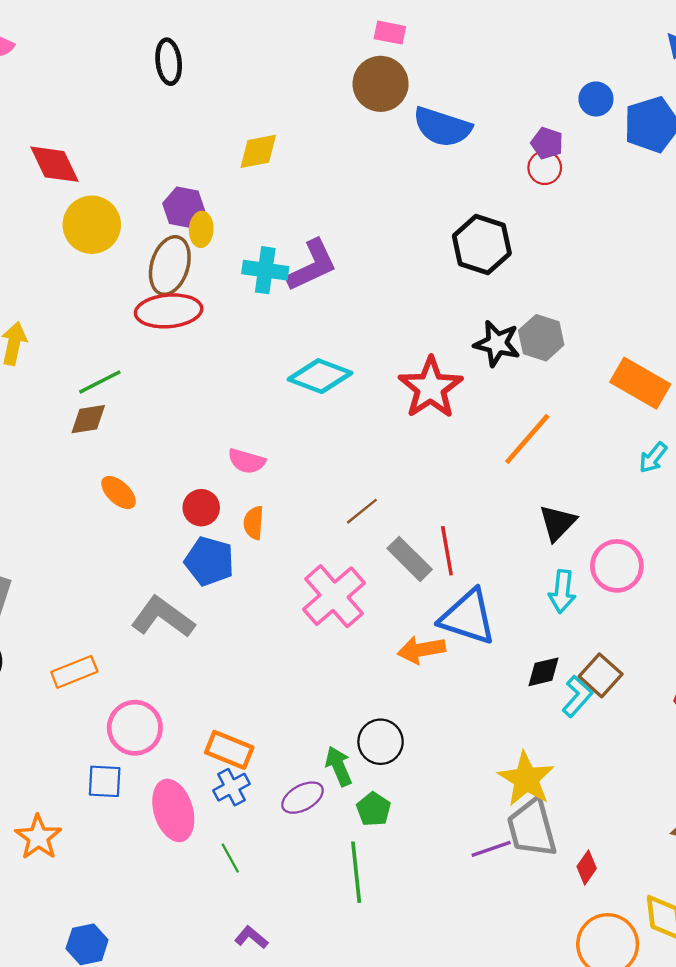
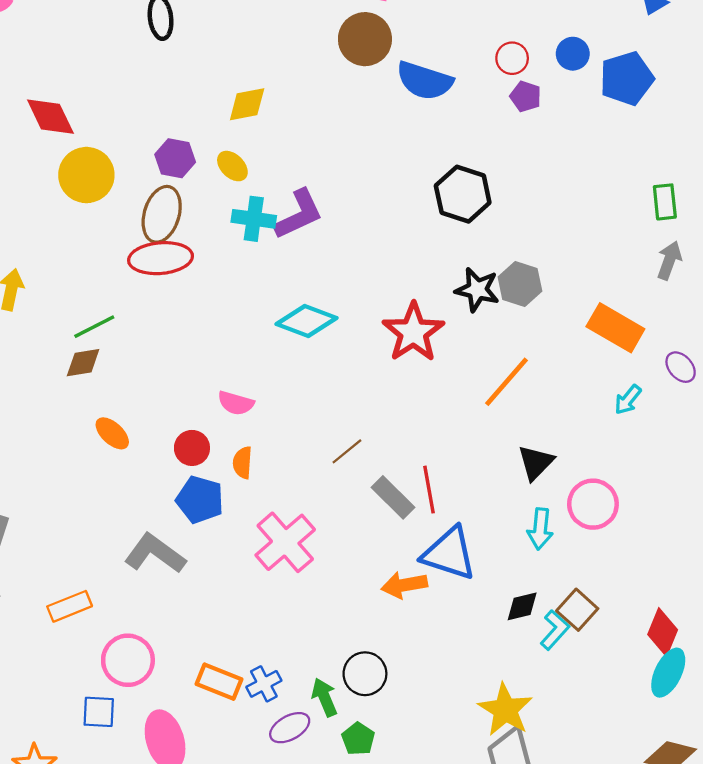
red circle: (545, 168) -> (512, 58), moved
yellow ellipse: (201, 229) -> (232, 166), moved, turned -48
pink cross: (334, 596) -> (285, 542), moved
blue cross: (231, 787) -> (264, 684), moved

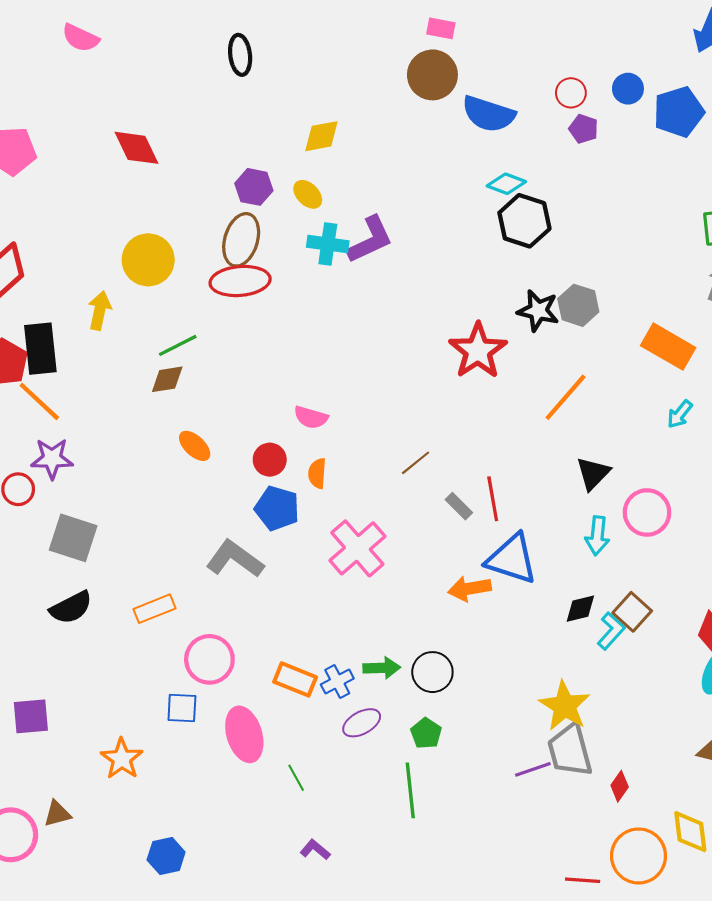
yellow circle: (86, 175) -> (148, 260), moved
cyan diamond: (307, 321) -> (506, 184), moved, size x0.7
gray rectangle: (393, 497) -> (459, 506), size x0.7
green arrow: (325, 697) -> (382, 668), moved, turned 111

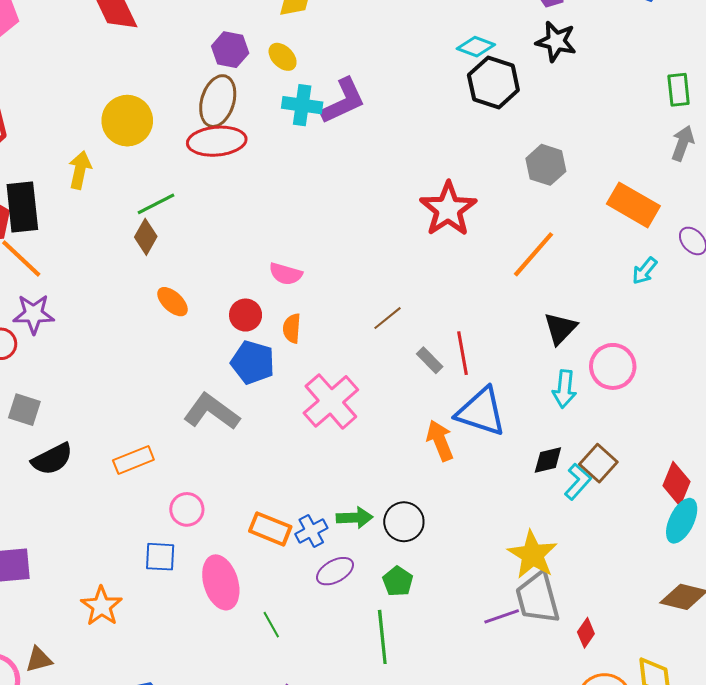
black star: (538, 311) -> (556, 41), moved
brown diamond: (167, 379) -> (146, 237), turned -52
gray square: (73, 538) -> (24, 410), moved, size x0.7
orange arrow: (469, 589) -> (440, 440), turned 78
pink circle: (209, 659) -> (187, 509), size x0.7

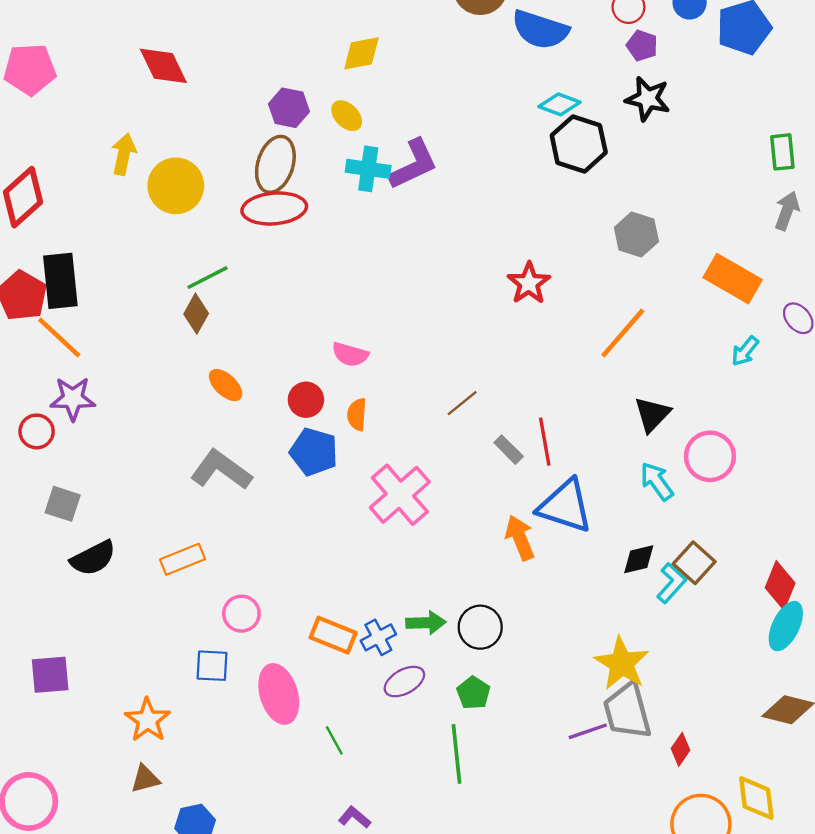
yellow arrow: (80, 170) -> (124, 154), moved
red star: (448, 209) -> (529, 283), size x0.7
cyan arrow: (564, 389) -> (657, 481), turned 138
gray L-shape: (212, 412) -> (221, 470), moved
brown triangle: (39, 660) -> (145, 779), moved

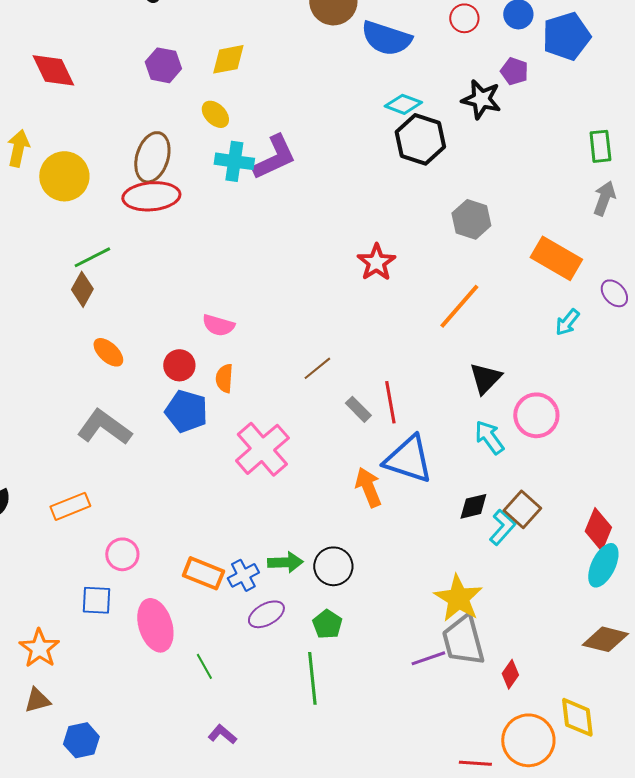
purple pentagon: (642, 46) -> (514, 71), moved
purple hexagon: (289, 108) -> (163, 65), moved

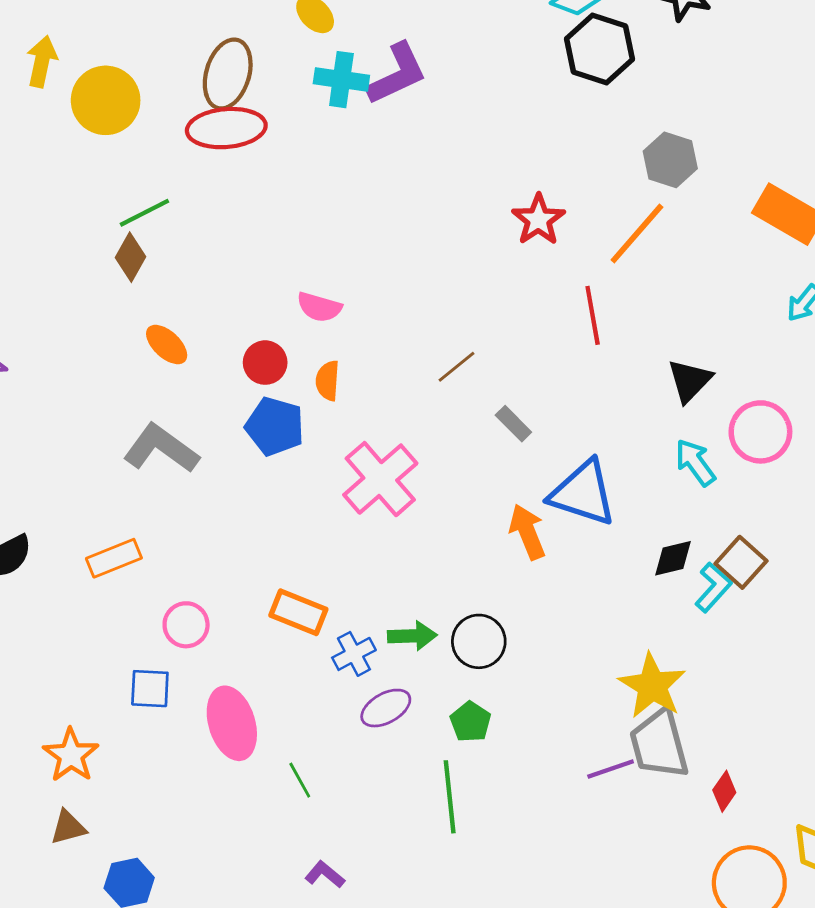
orange line: (459, 306) -> (637, 234), moved
red line: (390, 402) -> (593, 315), moved
orange rectangle: (203, 573) -> (298, 612), moved

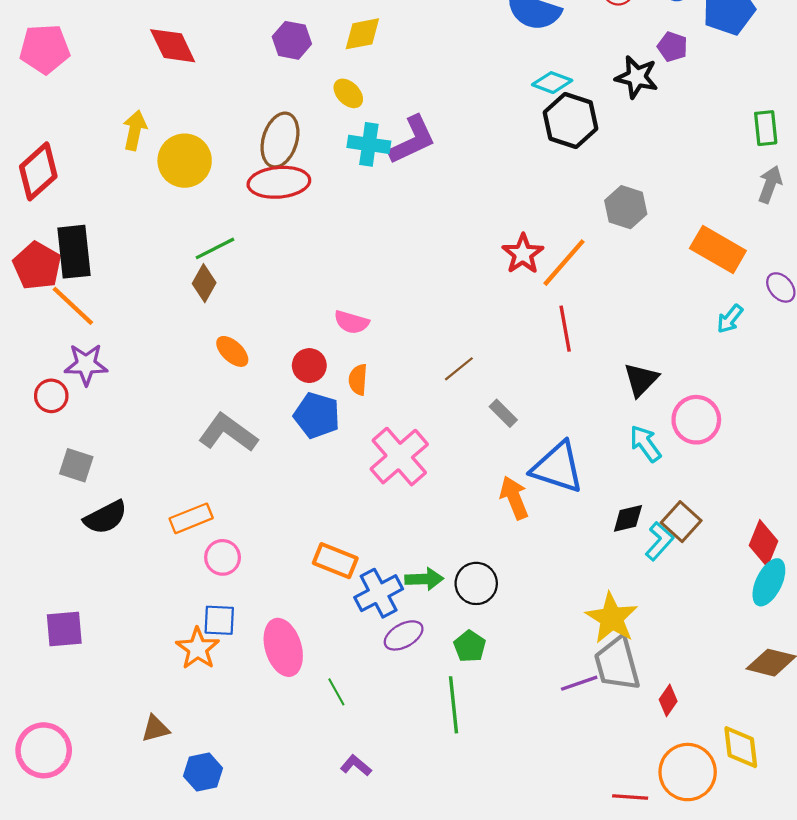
orange line: (637, 234) -> (564, 263), moved
pink circle: (186, 625) -> (223, 557), moved
blue cross: (354, 654) -> (379, 593), size x1.4
orange star: (71, 755) -> (198, 648), moved

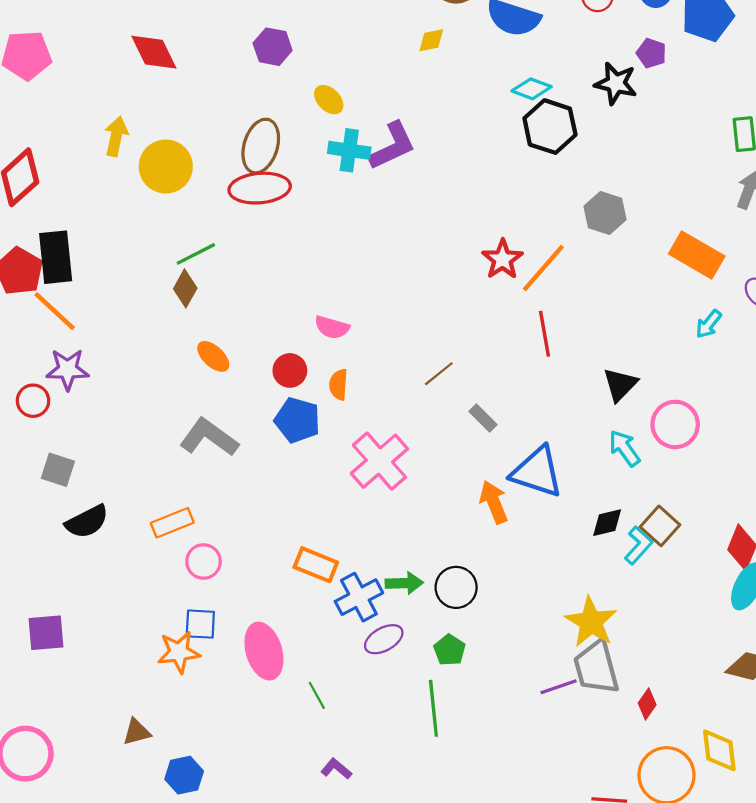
yellow diamond: (362, 34) -> (431, 40), moved, size x0.7
orange star: (198, 648) -> (179, 652), turned 30

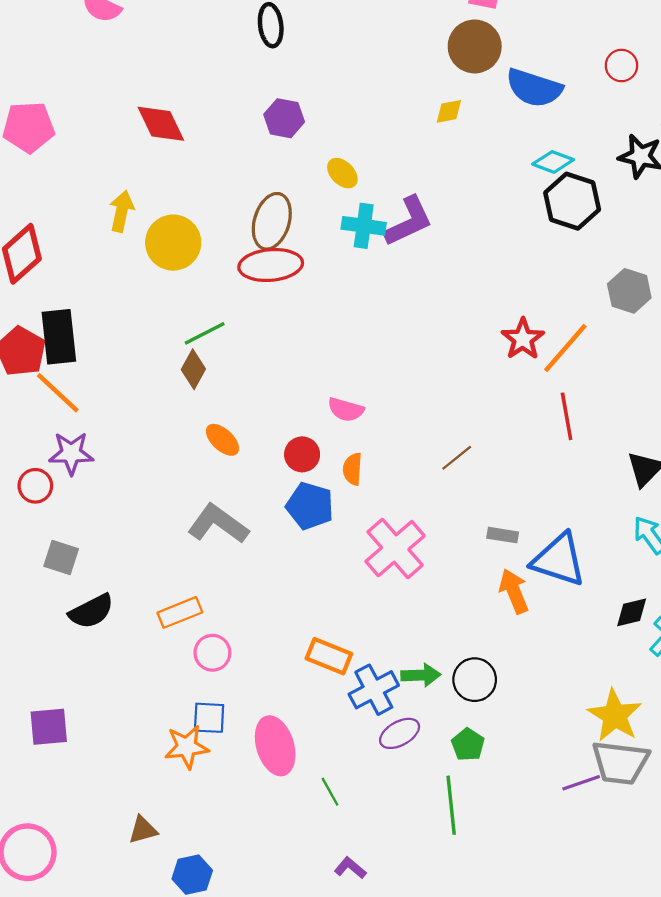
gray rectangle: (483, 418) -> (503, 535), moved, turned -36
gray trapezoid: (596, 667) -> (620, 763), turned -68

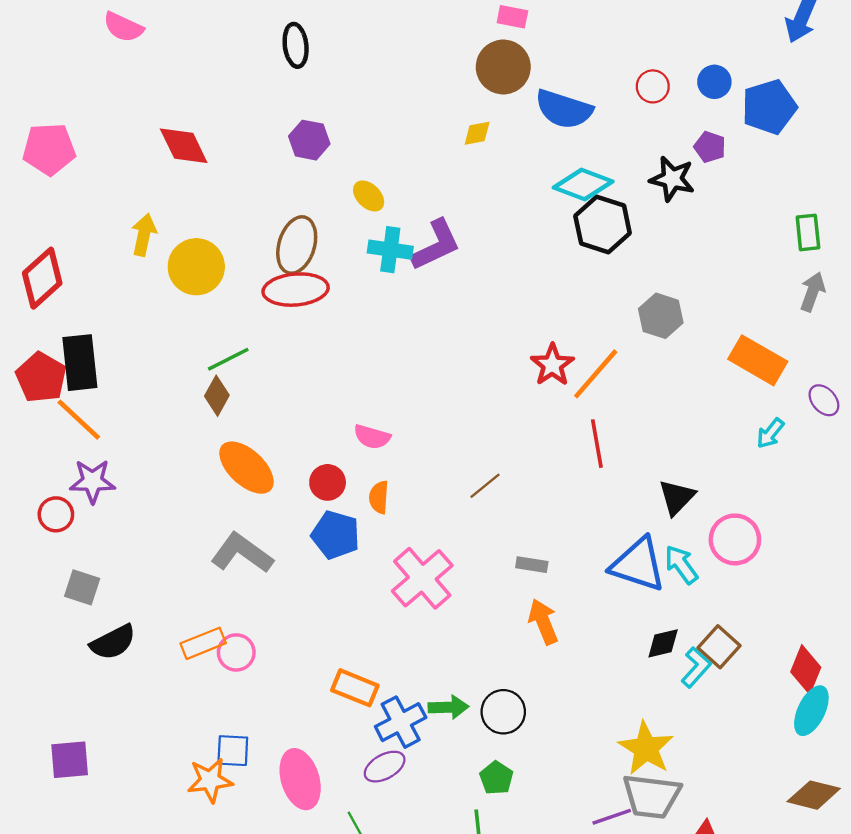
cyan diamond: (553, 162) -> (583, 185), size x1.4
orange ellipse: (222, 440) -> (247, 468), size x1.6
blue triangle: (559, 560) -> (638, 565), moved
pink circle: (212, 653) -> (236, 652), moved
purple ellipse: (400, 733) -> (385, 767), moved

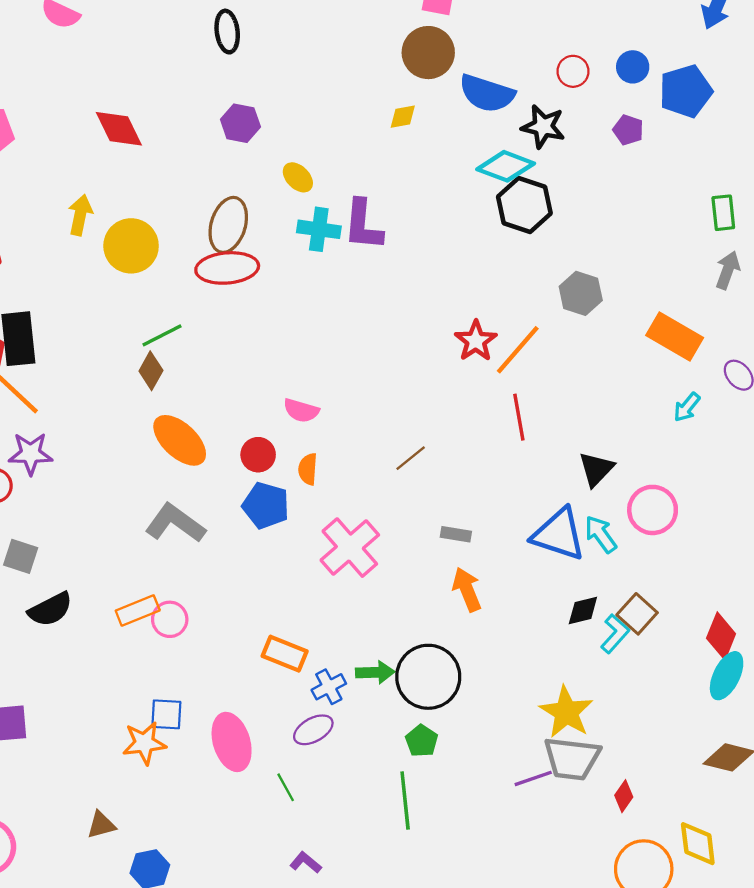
black star: (672, 179) -> (543, 127), moved
purple L-shape: (436, 245) -> (363, 225), turned 120
black circle: (503, 712) -> (428, 677), size x1.5
blue cross: (401, 722) -> (329, 687), size x0.7

